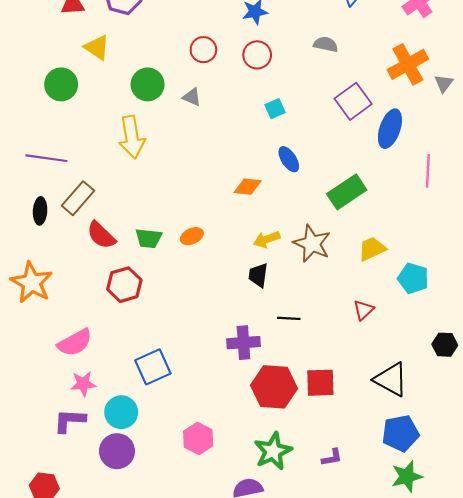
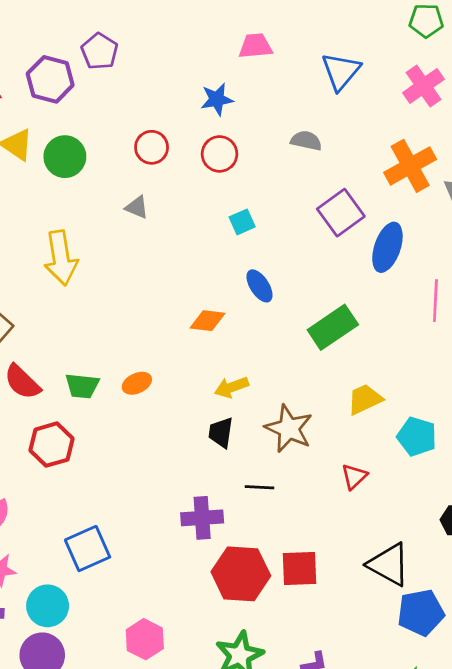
green circle: (148, 84) -> (65, 157), moved
brown star: (312, 244) -> (289, 429), moved
blue pentagon: (400, 433) -> (421, 613), moved

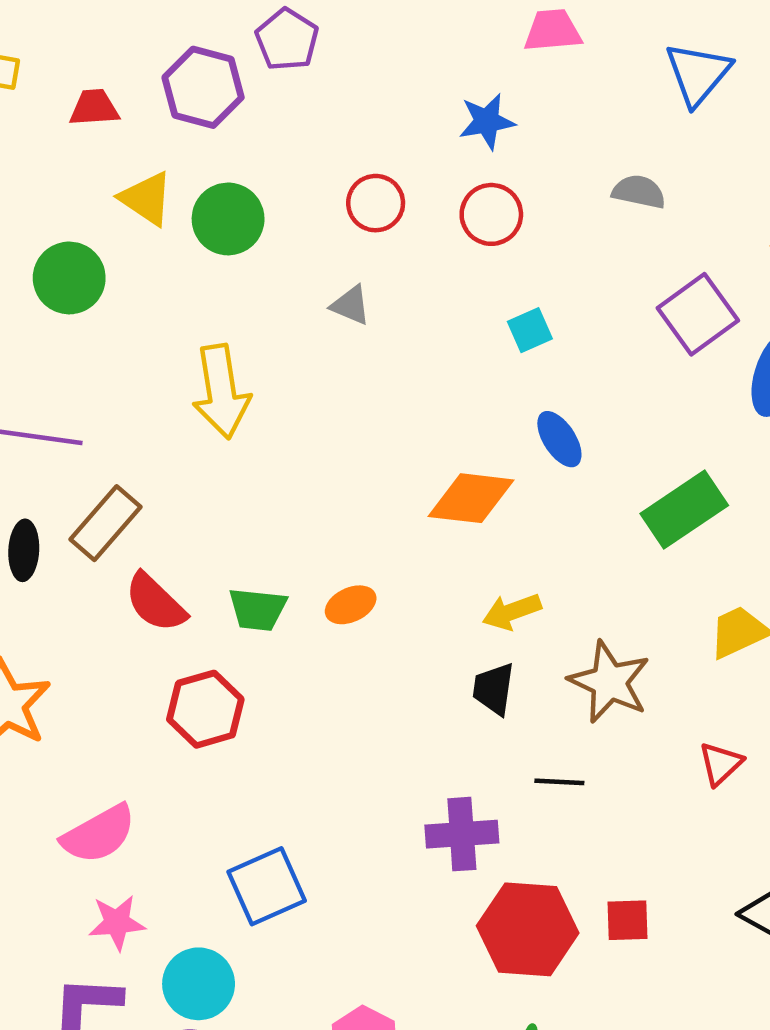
orange diamond: (208, 321) -> (471, 498), size x1.4
red square: (299, 569) -> (628, 920), size x0.7

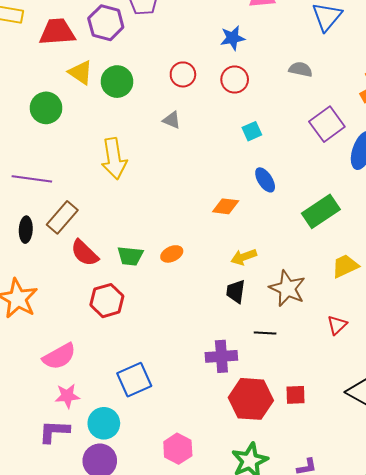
red trapezoid: (94, 108) -> (57, 32), size x1.6
orange diamond: (471, 498) -> (226, 206), size x0.7

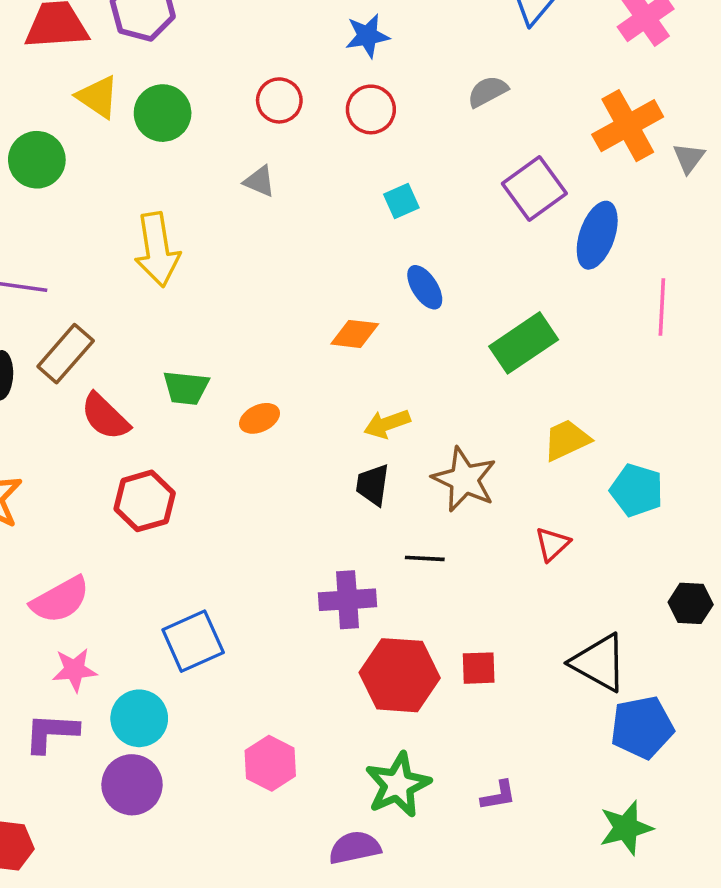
gray semicircle: (301, 69) -> (488, 91), turned -40
green trapezoid: (130, 256) -> (186, 388), moved

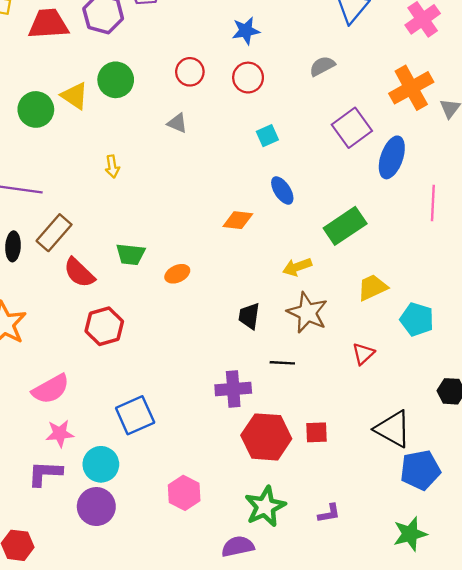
yellow triangle: (98, 97) -> (75, 96), moved
yellow arrow: (157, 250) -> (112, 167), size x0.5
yellow arrow: (387, 424) -> (297, 267), moved

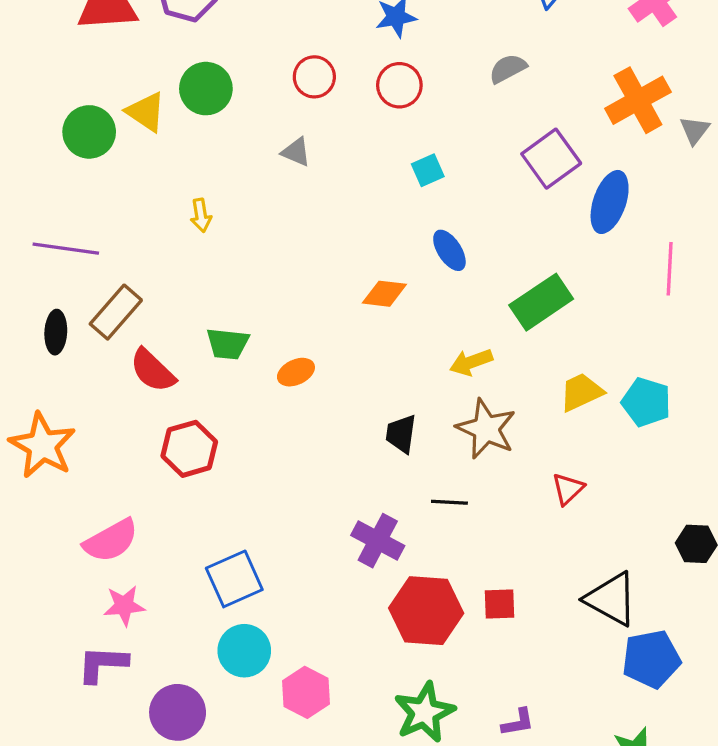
cyan pentagon: (417, 319) -> (646, 402), moved
purple cross: (233, 389) -> (378, 541), turned 32
cyan circle: (101, 464) -> (244, 651), moved

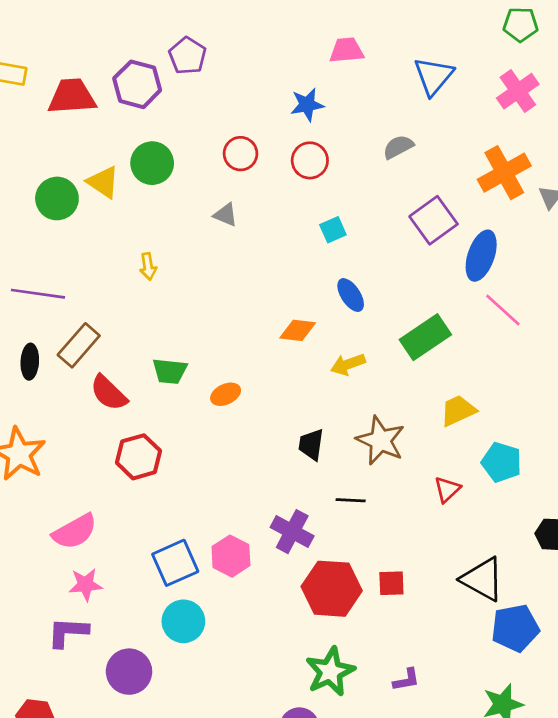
pink line: (670, 269) -> (503, 310), moved, turned -51
yellow arrow: (471, 362) -> (348, 364), moved
cyan pentagon: (646, 402) -> (502, 462), moved
pink hexagon: (306, 692) -> (231, 556), moved

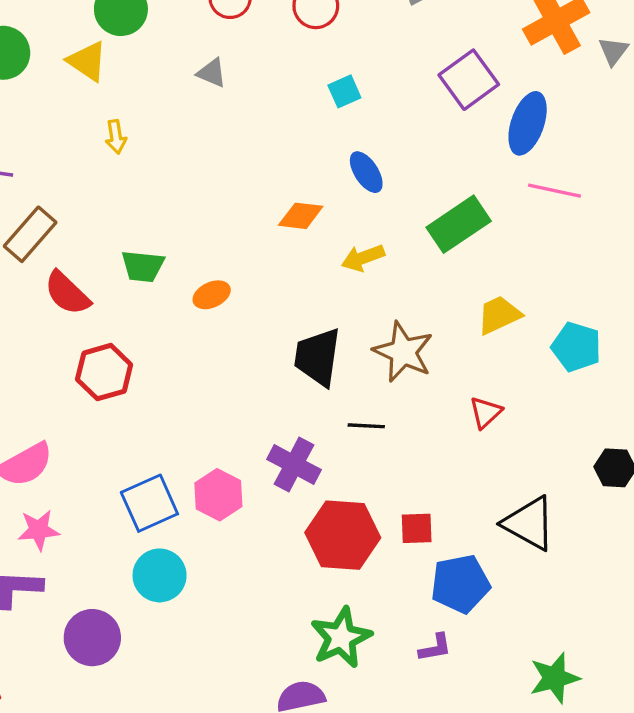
yellow triangle: (103, 182) -> (87, 61), moved
pink line: (503, 310) -> (554, 191), turned -30
black trapezoid: (311, 445) -> (318, 357), size x1.5
cyan pentagon: (502, 462) -> (576, 347), moved
blue pentagon: (515, 628) -> (460, 584), moved

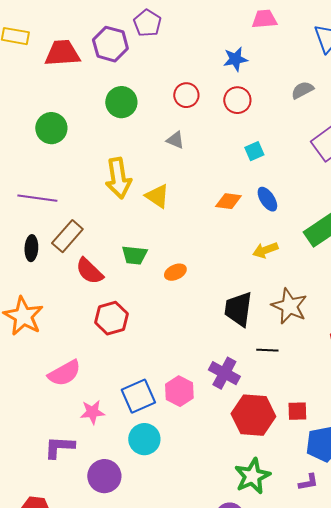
yellow triangle: (87, 61) -> (157, 196), moved
yellow arrow: (116, 137) -> (118, 178), size x2.0
orange diamond: (301, 216) -> (228, 201), moved
pink star: (39, 530) -> (92, 412), moved

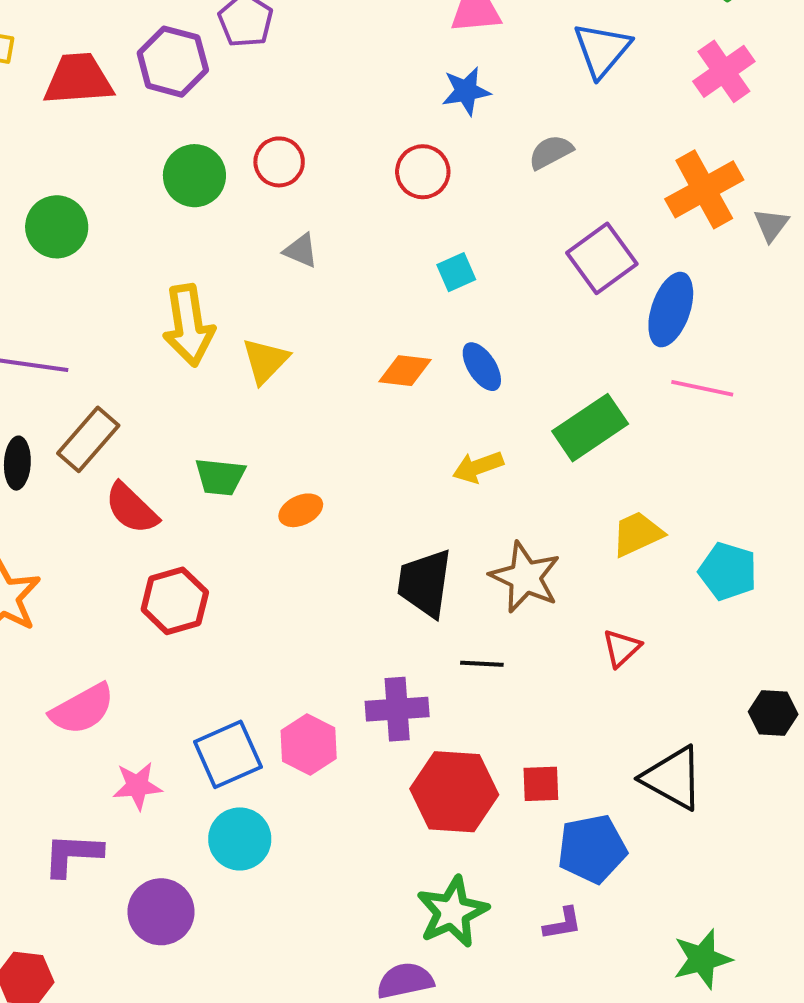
blue star: (235, 59) -> (466, 91), moved
red circle: (186, 95) -> (279, 162), moved
yellow triangle: (157, 196) -> (265, 361), turned 40
purple cross: (224, 373) -> (397, 709), turned -32

